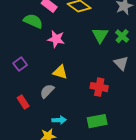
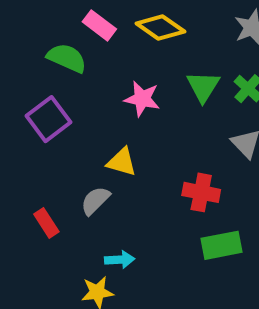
pink star: (56, 39) -> (142, 99), moved
purple square: (20, 64) -> (48, 119), moved, size x1.5
green rectangle: (97, 121) -> (222, 245), moved

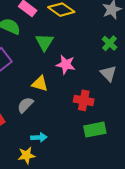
green triangle: (203, 87) -> (44, 42), moved
pink star: (142, 99) -> (66, 65), moved

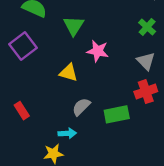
red cross: (84, 100) -> (146, 92), moved, turned -30
gray semicircle: (25, 105) -> (81, 107), moved
green rectangle: (95, 130) -> (117, 114), moved

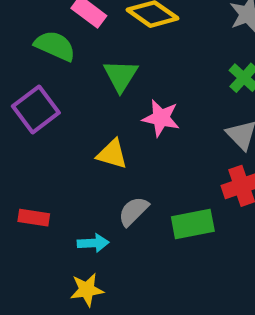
red rectangle: (22, 111) -> (34, 218), turned -48
cyan arrow: (67, 133) -> (93, 243), moved

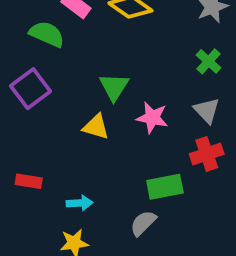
green triangle: (121, 76) -> (114, 87), moved
pink star: (161, 118) -> (152, 118), moved
gray semicircle: (133, 211) -> (143, 223), moved

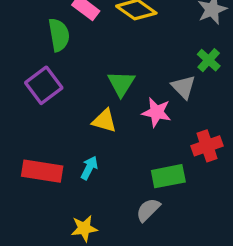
green semicircle: (47, 34) -> (59, 35), turned 56
gray triangle: (207, 110) -> (183, 87), moved
red rectangle: (29, 181) -> (42, 171), size x1.6
cyan arrow: (80, 203) -> (89, 168), moved, turned -60

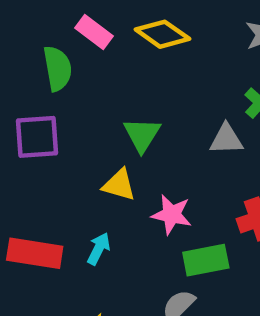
purple square: (44, 85) -> (37, 137), turned 33
gray triangle: (183, 87) -> (226, 139), turned -48
pink star: (157, 112) -> (172, 214), moved

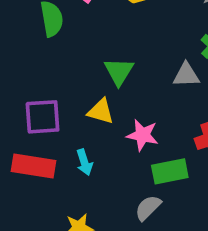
purple square: (37, 137) -> (43, 117), moved
cyan arrow: (99, 249) -> (84, 162), turned 135

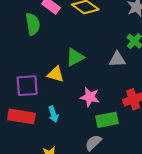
green triangle: (119, 71) -> (75, 57), turned 30
yellow triangle: (101, 111) -> (56, 74), moved

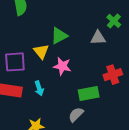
yellow triangle: (56, 74) -> (41, 51), turned 35
pink star: (90, 97) -> (62, 66), moved

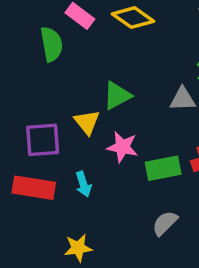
green rectangle: (89, 94) -> (163, 168), moved
gray semicircle: (76, 115) -> (165, 223), moved

